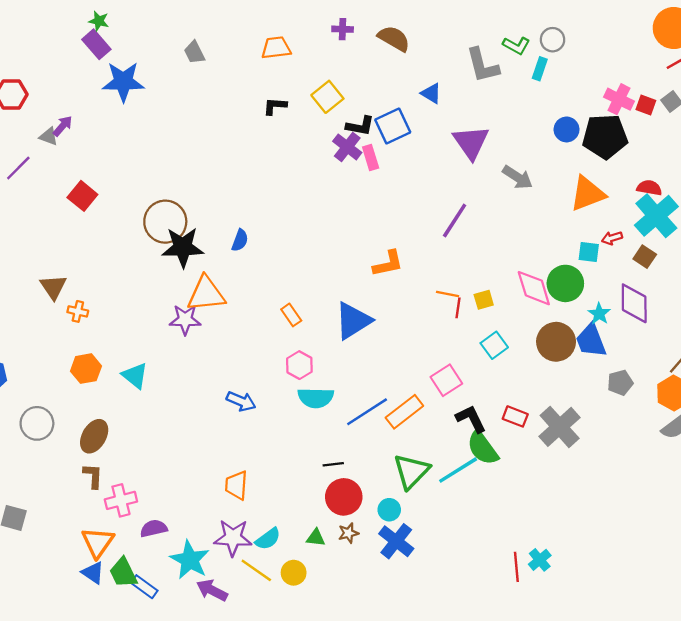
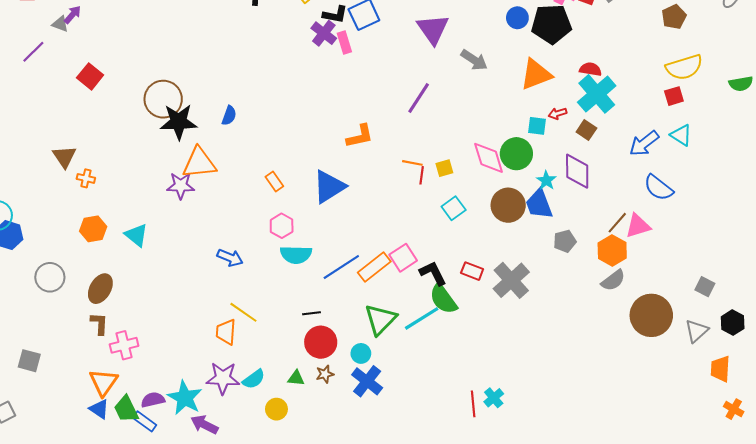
pink square: (446, 380) -> (403, 258), moved
purple semicircle: (154, 528) -> (153, 400), moved
yellow line: (256, 570) -> (243, 312), moved

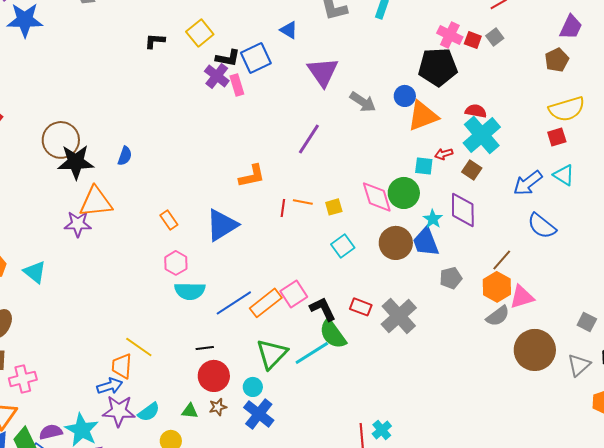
blue circle: (517, 18) -> (405, 96), moved
red line: (422, 175) -> (283, 208), moved
pink triangle: (638, 226) -> (522, 297), moved
blue arrow: (230, 258) -> (110, 386), moved, turned -40

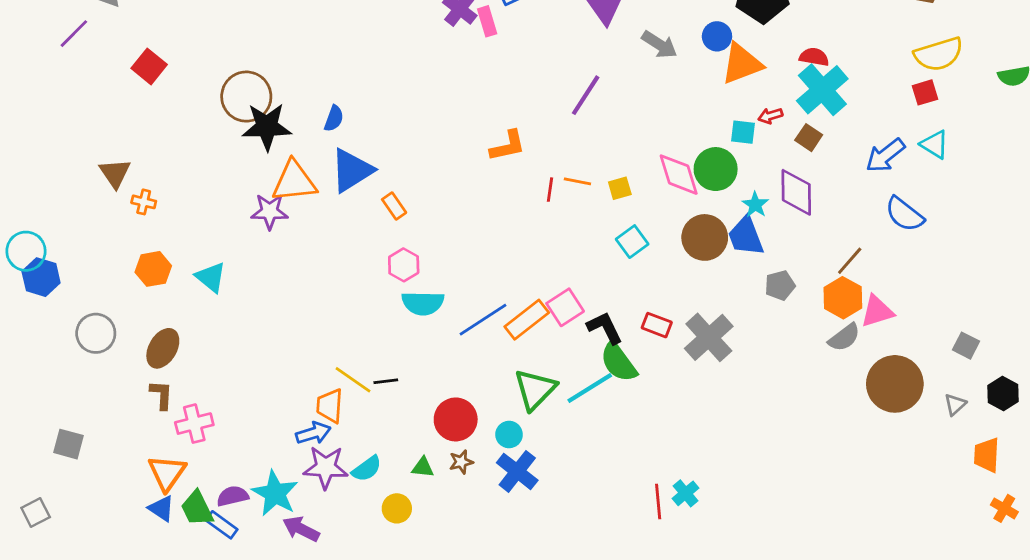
blue triangle: (222, 225) -> (352, 170), moved
black line: (205, 348) -> (386, 381), moved
gray triangle: (579, 365) -> (955, 404), size x0.7

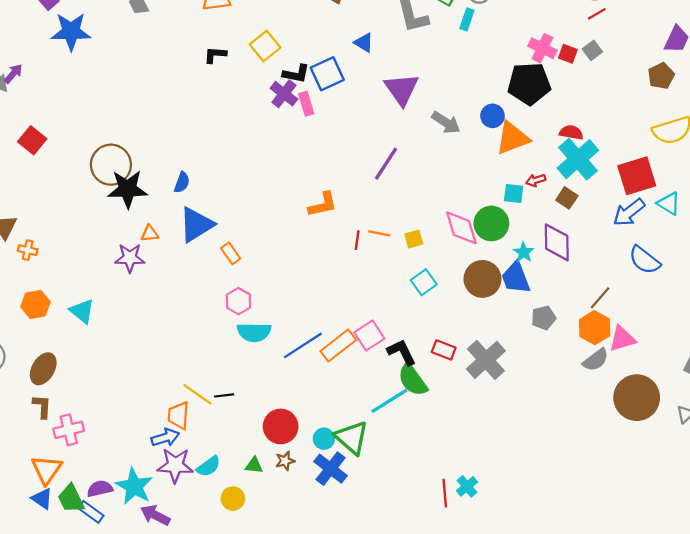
red square: (925, 92) -> (637, 176), moved, size x1.8
orange triangle: (294, 181) -> (150, 233), size x0.5
green triangle: (535, 389) -> (352, 438), moved, turned -33

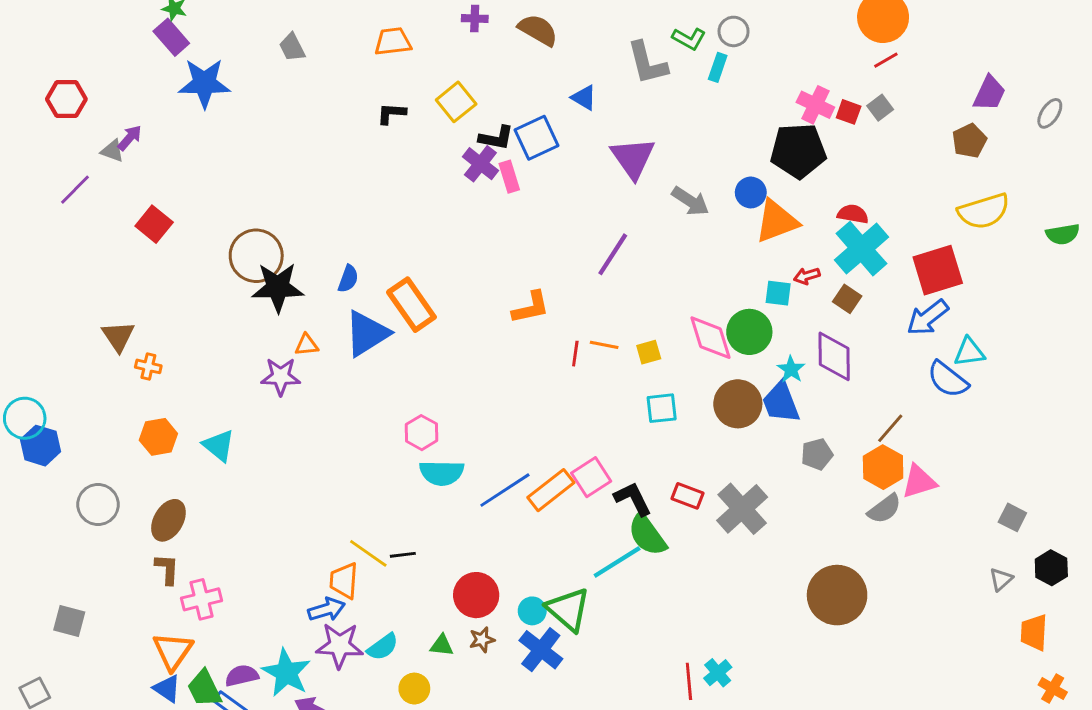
cyan triangle: (669, 203) -> (969, 352), moved, turned -40
orange rectangle: (231, 253) -> (411, 305), moved, size x1.8
cyan square: (424, 282) -> (662, 408), turned 30
brown circle: (637, 398) -> (837, 595), moved

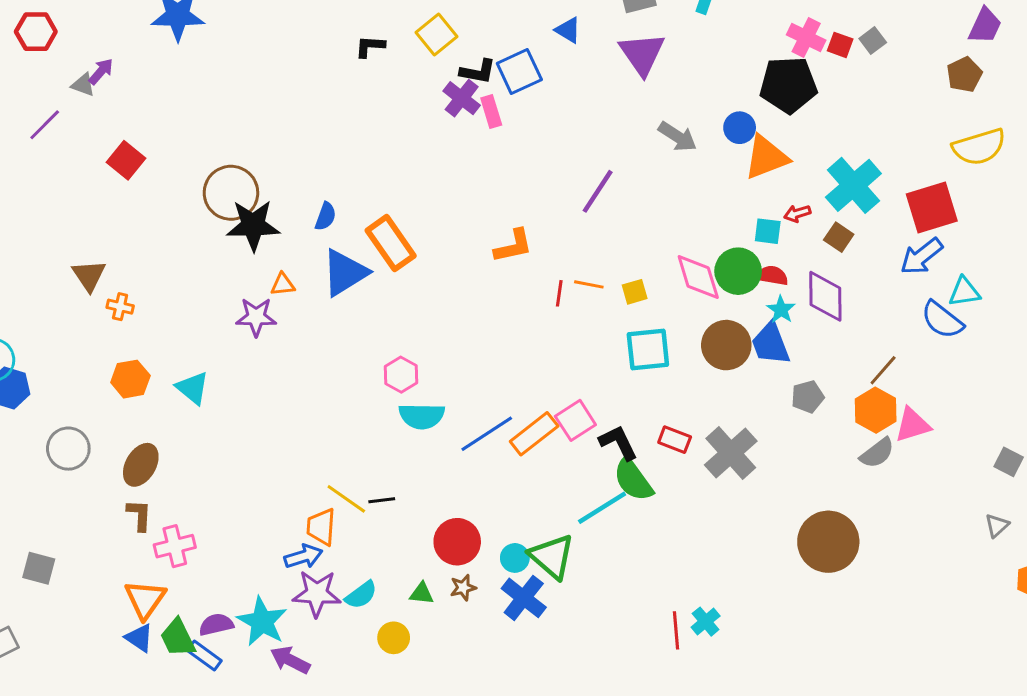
purple triangle: (633, 158) -> (642, 54), moved
red semicircle: (853, 214) -> (772, 276), moved
cyan square: (662, 408) -> (648, 349), size x1.4

